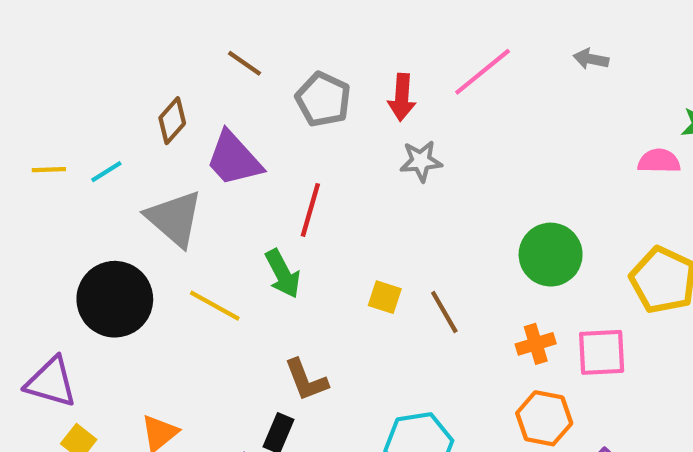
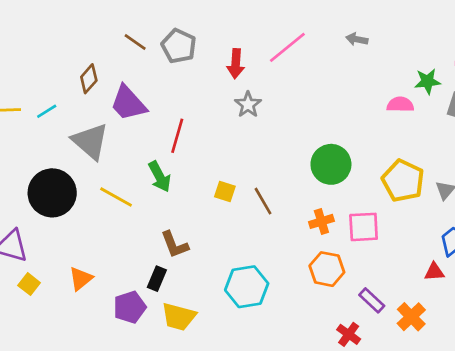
gray pentagon: (323, 99) -> (179, 46), moved
gray star: (421, 161) -> (248, 105), turned -30

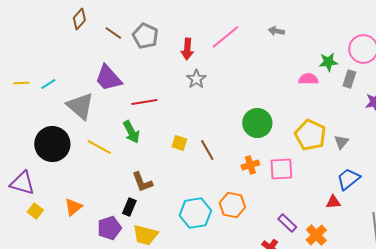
brown diamond: (89, 79) -> (79, 19), moved
red line: (177, 136) -> (144, 102), turned 65
orange hexagon: (327, 269) -> (232, 205), moved

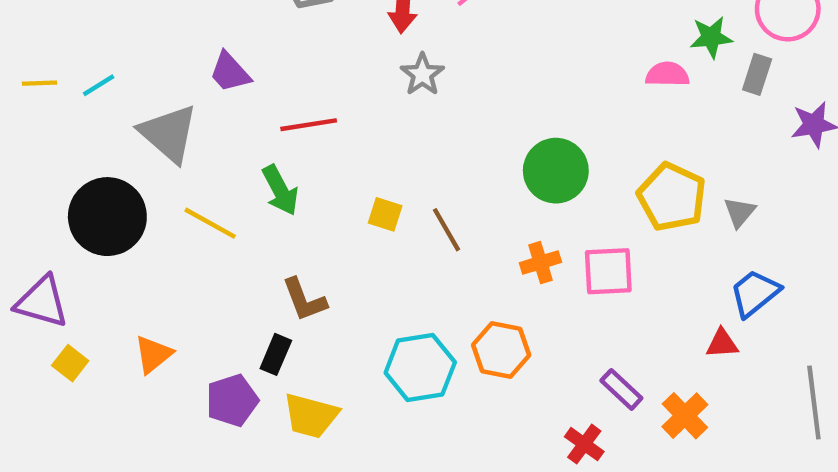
purple trapezoid: (108, 78) -> (230, 72), size x0.7

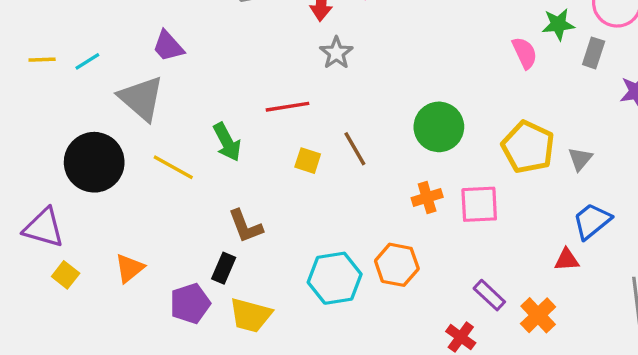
purple trapezoid: (230, 72) -> (168, 46), moved
pink semicircle: (667, 74) -> (525, 53), turned 64
red line: (309, 125) -> (288, 107), moved
brown line: (446, 230) -> (355, 149), moved

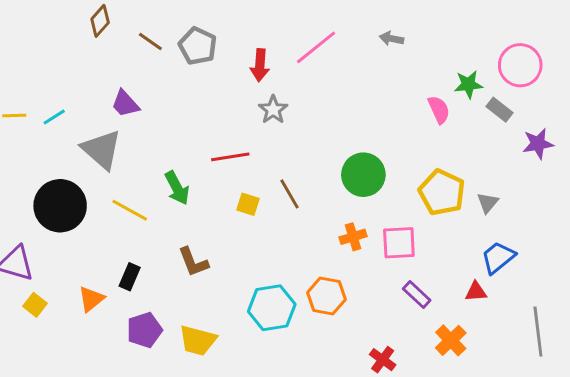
gray rectangle: (594, 53) -> (499, 110), turned -70
black rectangle: (224, 268) -> (130, 277), moved
purple rectangle: (489, 295) -> (417, 295), moved

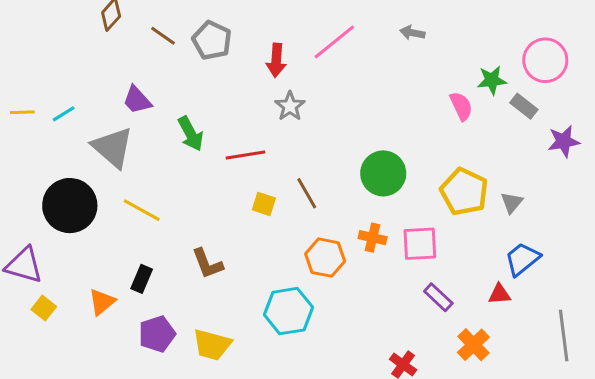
green arrow: (177, 188) -> (191, 134), moved
orange cross: (353, 237) -> (373, 238), turned 30
orange hexagon: (326, 296) -> (325, 258), moved

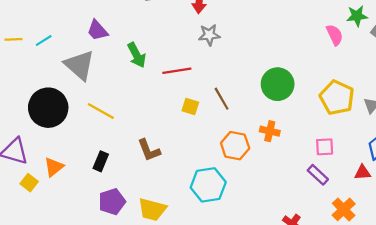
gray star: (290, 106) -> (209, 35), turned 30
pink square: (420, 244) -> (325, 147), moved, size x0.7
orange triangle: (102, 302) -> (54, 167), moved

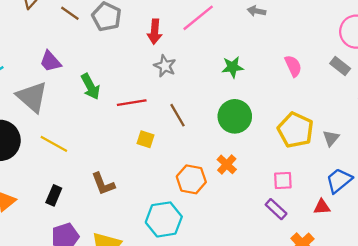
green star: (357, 16) -> (232, 67), moved
gray star: (209, 35) -> (165, 66), turned 30
brown line: (222, 99) -> (178, 115), moved
orange cross: (270, 131) -> (227, 164), turned 30

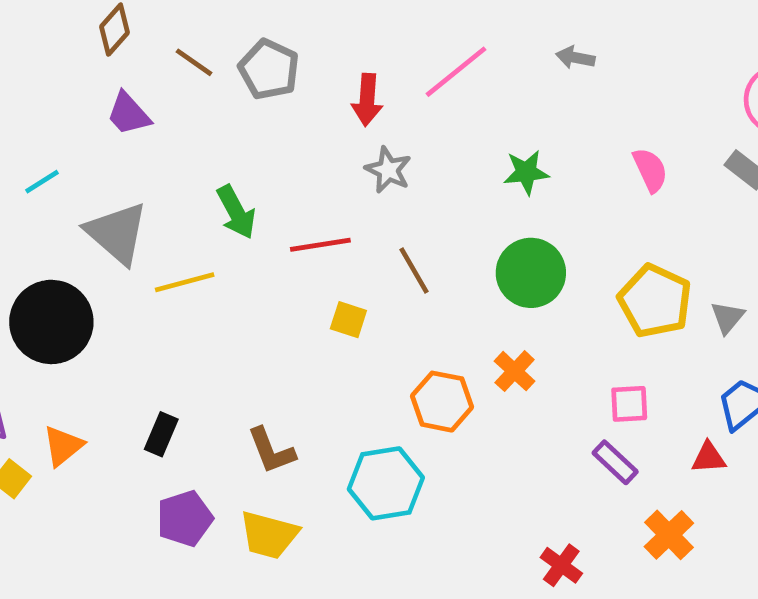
purple trapezoid: (50, 61) -> (129, 114), moved
yellow line: (54, 144) -> (185, 282), moved, turned -44
brown L-shape: (103, 184) -> (271, 451), moved

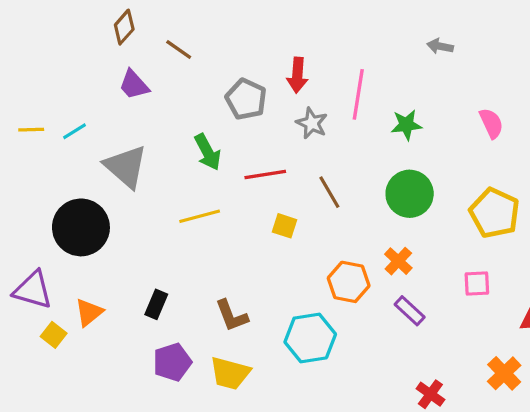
gray pentagon: (269, 69) -> (246, 99), moved
pink line: (456, 72) -> (358, 94), moved, turned -42
yellow line: (185, 282) -> (200, 216), moved
purple rectangle: (615, 462) -> (410, 311), moved

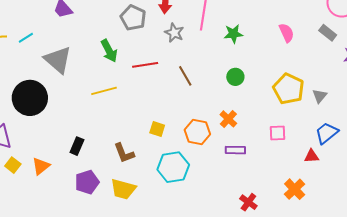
green circle: (410, 194) -> (235, 77), size x0.6
yellow square: (285, 226) -> (157, 129), moved
purple rectangle: (410, 311) -> (235, 150), turned -42
orange triangle: (89, 312) -> (41, 166), moved

